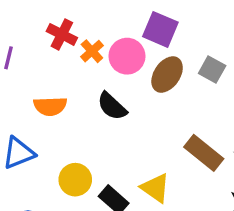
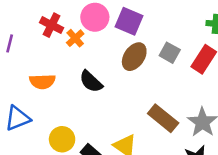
pink circle: (127, 56) -> (95, 17), moved

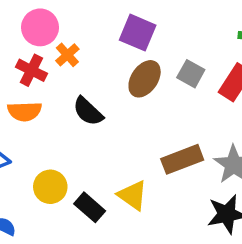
pink circle: (95, 17) -> (40, 27), moved
red cross: (52, 25) -> (31, 70), moved
brown rectangle: (163, 118) -> (182, 159), turned -60

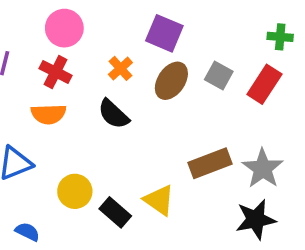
orange cross: (67, 55) -> (120, 68), moved

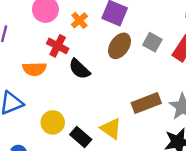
orange cross: (120, 68) -> (79, 20), moved
red cross: (56, 72) -> (58, 46), moved

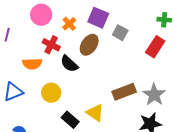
gray square: (152, 42) -> (120, 33), moved
brown ellipse: (120, 46) -> (89, 45), moved
yellow circle: (53, 122) -> (51, 93), moved

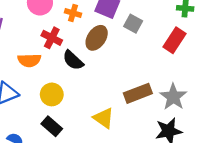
orange cross: (69, 24) -> (73, 13), turned -32
black rectangle: (70, 120) -> (52, 126), moved

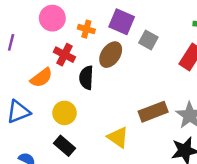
orange semicircle: (29, 60) -> (41, 78), turned -35
black semicircle: (73, 60) -> (86, 78), turned 50

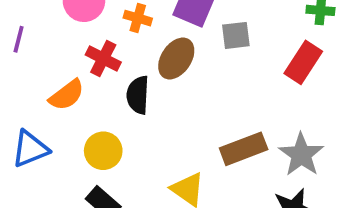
gray square: (148, 40) -> (236, 35), turned -36

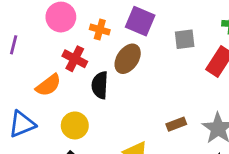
gray square: (236, 35) -> (185, 39), moved
brown rectangle: (244, 149) -> (176, 124), size x0.6

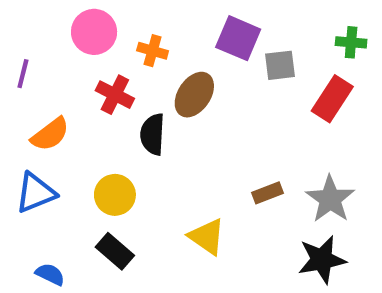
purple square: (140, 21) -> (238, 38), moved
orange semicircle: (48, 85) -> (50, 134), moved

